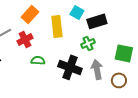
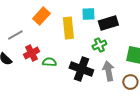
cyan square: (77, 12) -> (88, 14), turned -32
red cross: (25, 39) -> (31, 53), moved

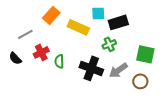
yellow rectangle: (68, 28) -> (78, 27), turned -60
green semicircle: (49, 62) -> (59, 61), turned -96
gray arrow: (108, 71) -> (118, 70), turned -114

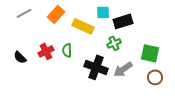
gray line: (25, 34) -> (24, 13), moved
green semicircle: (59, 61) -> (67, 50), moved
brown circle: (140, 81) -> (155, 77), moved

